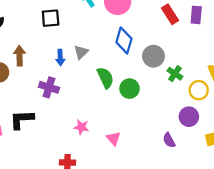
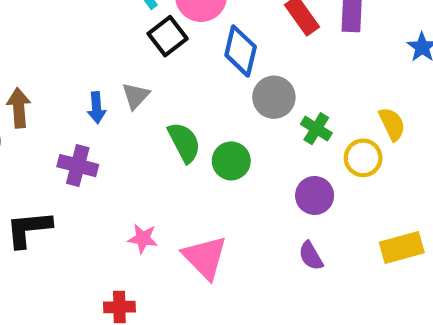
black square: (51, 18) -> (168, 36), moved, turned -30
blue diamond: (124, 40) -> (241, 51), moved
purple circle: (189, 117) -> (315, 195), moved
pink triangle: (113, 139) -> (205, 257), size x1.6

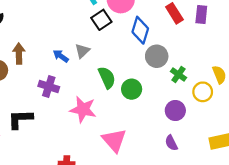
blue arrow: (97, 108) -> (61, 56), turned 126
pink star: (143, 239) -> (83, 109), moved, size x1.6

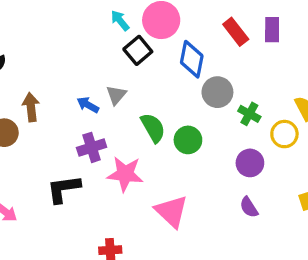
purple cross: (49, 87) -> (92, 147), moved, turned -30
black L-shape: (20, 119) -> (64, 189), moved

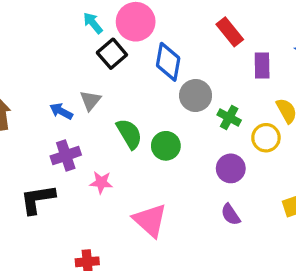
purple rectangle: (272, 30) -> (262, 65), moved
red rectangle: (236, 32) -> (230, 32), moved
pink star: (125, 174) -> (101, 182), size x0.6

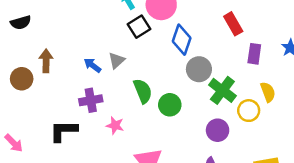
green cross: (229, 117) -> (222, 90), size x1.5

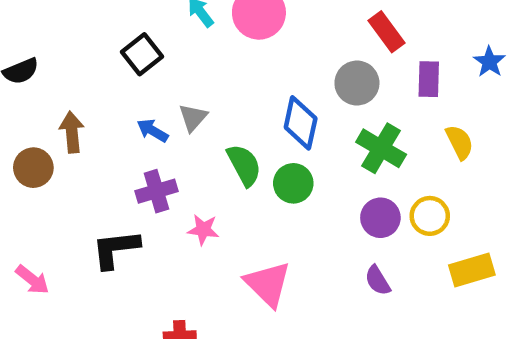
black square: (139, 27) -> (142, 54), moved
blue diamond: (182, 40) -> (301, 123), moved
gray circle: (199, 69) -> (357, 83), moved
yellow circle: (249, 111) -> (430, 216), moved

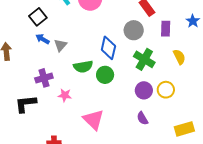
blue arrow: (153, 131) -> (43, 39), moved
green semicircle: (244, 165) -> (83, 67), turned 108
yellow rectangle: (472, 270) -> (184, 129), moved

